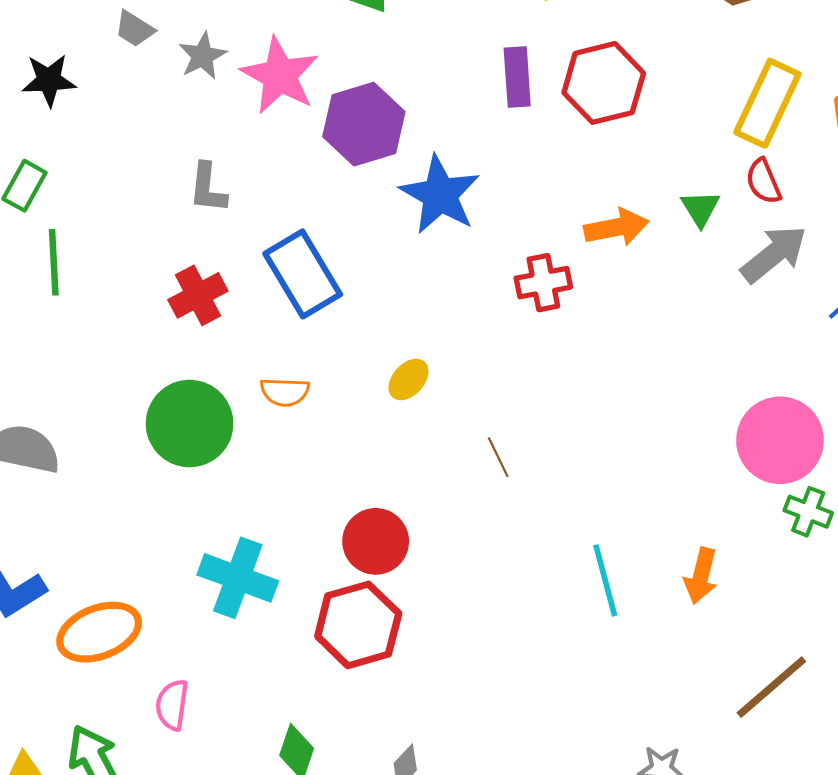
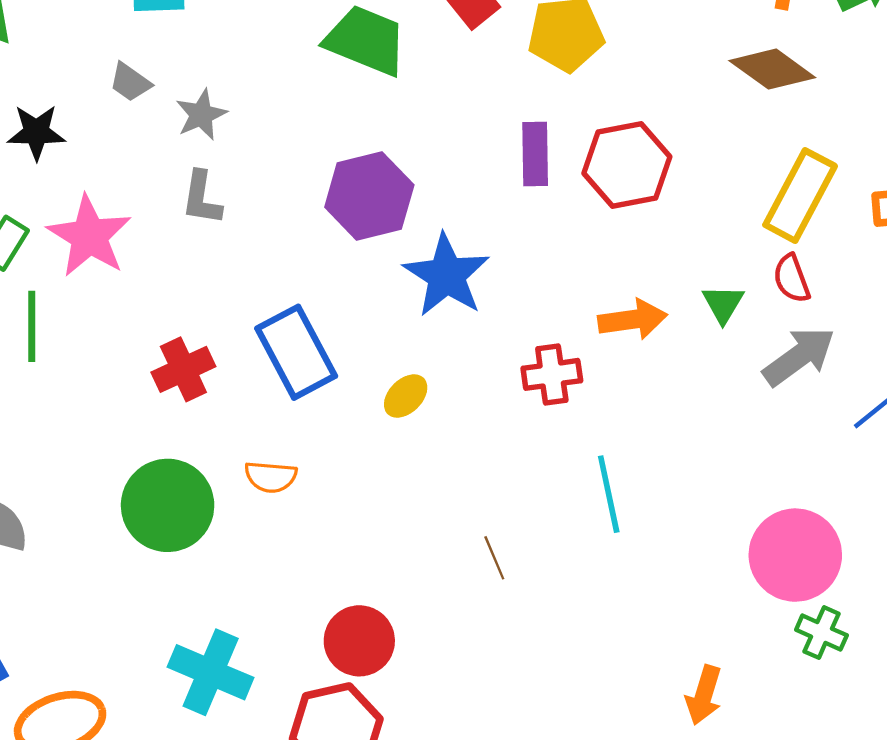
pink star: (280, 75) -> (89, 236), moved
gray L-shape: (208, 188) -> (202, 198), moved
yellow ellipse: (408, 379) -> (406, 396), moved
cyan line: (605, 580) -> (609, 494), moved

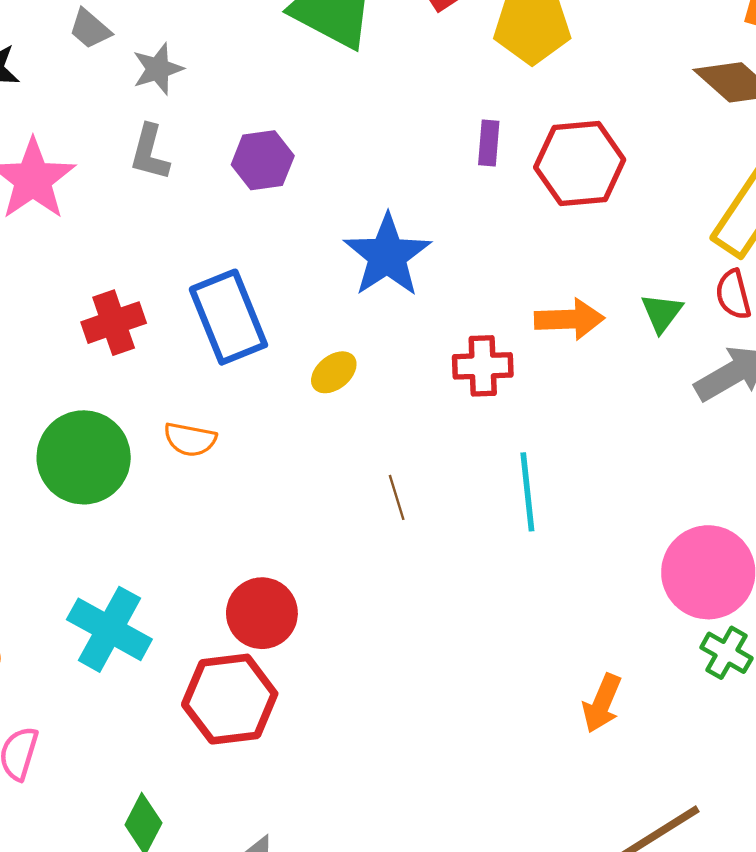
purple rectangle: (535, 154) -> (489, 143), size x0.7
purple hexagon: (369, 196) -> (263, 160), moved, size x0.7
brown line: (494, 558) -> (397, 497), moved

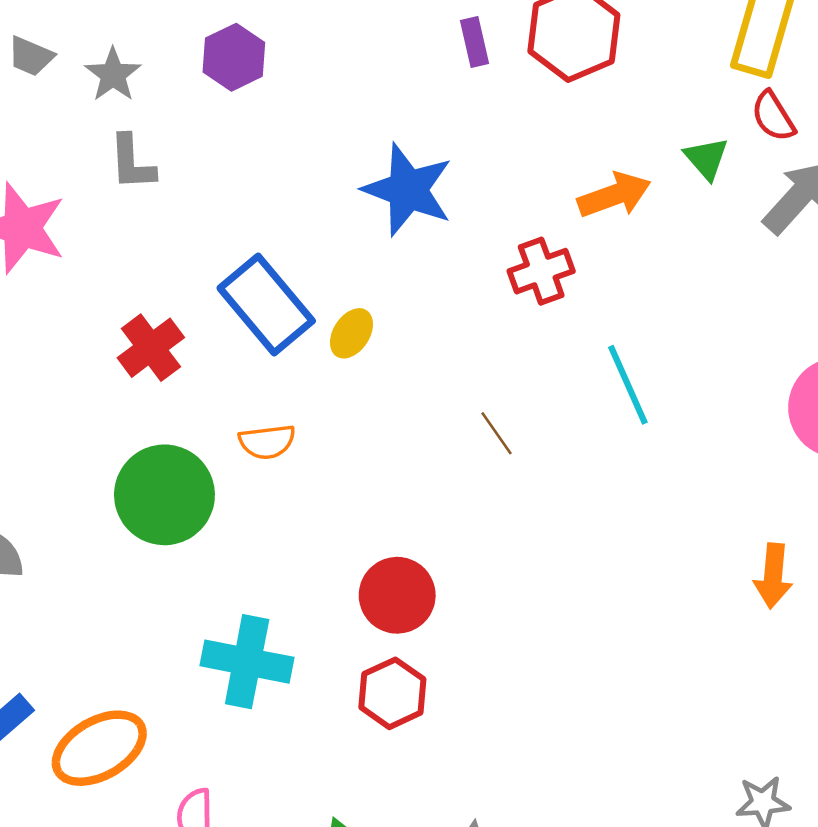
purple hexagon: (263, 160) -> (234, 57), moved
yellow ellipse: (334, 372) -> (351, 333), moved
red hexagon: (230, 699) -> (392, 693), size x0.7

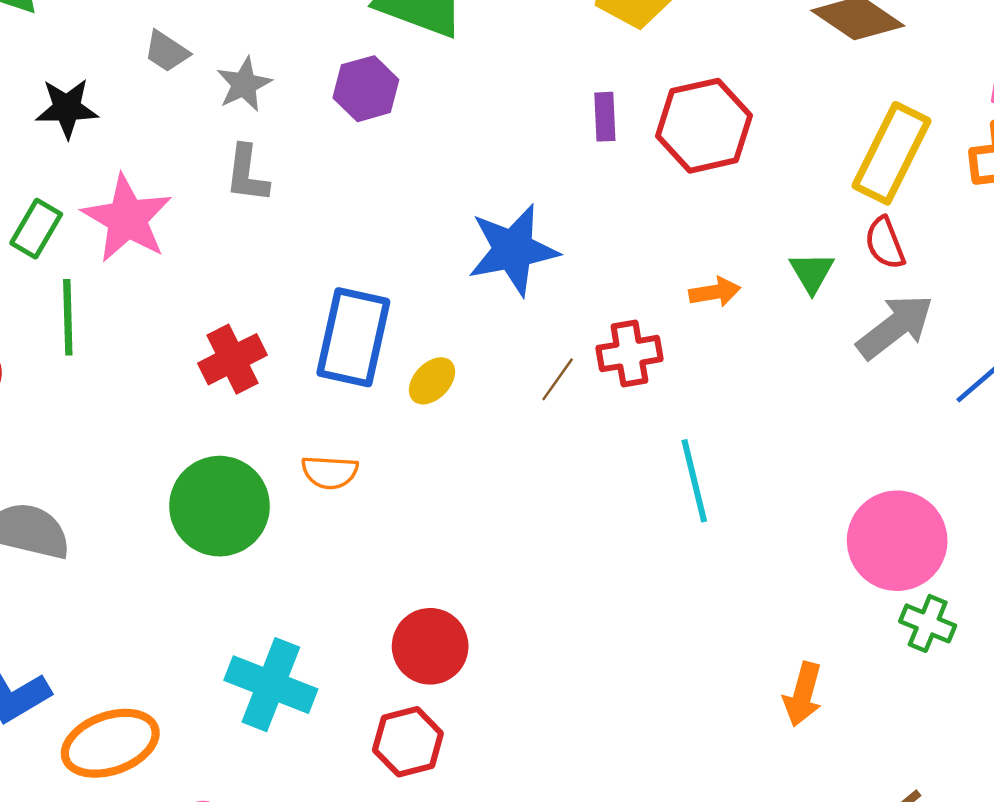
blue star: (408, 190) -> (513, 250), turned 30
orange arrow: (614, 195) -> (715, 292), size x0.7
blue rectangle: (266, 304) -> (353, 337), turned 42
brown line: (497, 433) -> (558, 379), moved, turned 60

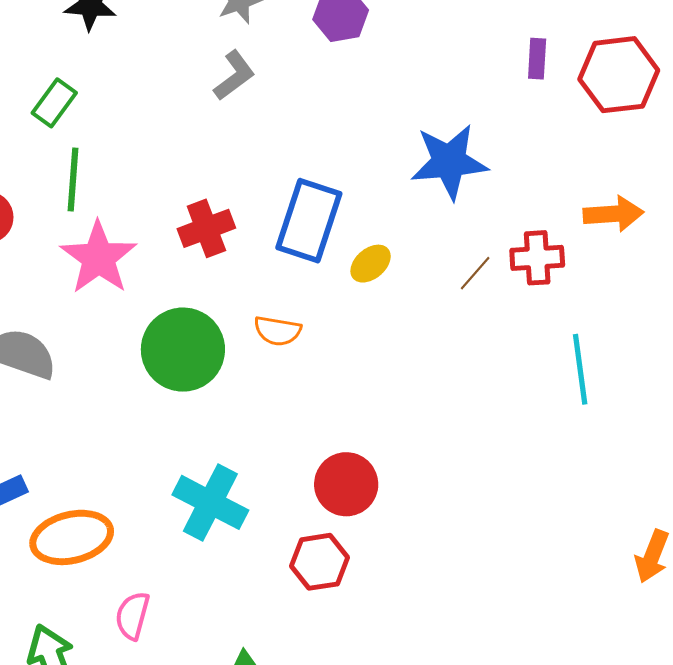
gray L-shape: (247, 174) -> (234, 76), turned -140
pink star: (127, 219) -> (99, 258), moved
orange arrow: (715, 292) -> (613, 214), size x1.4

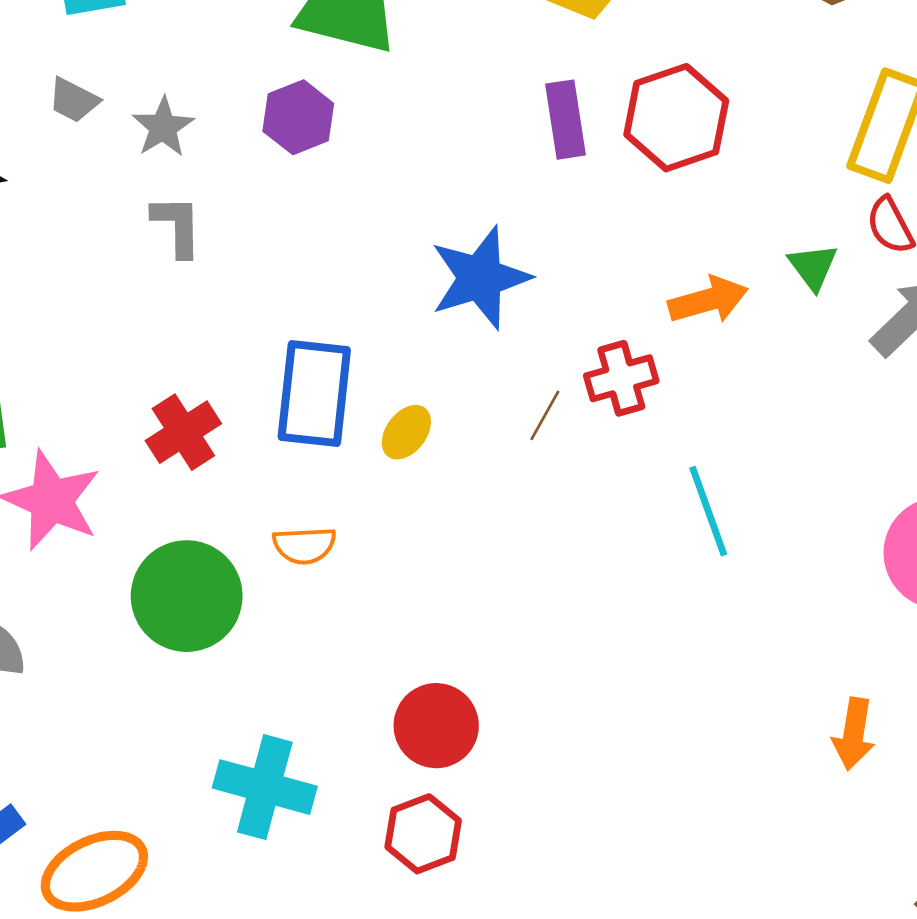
purple rectangle: (537, 59) -> (566, 120), size x1.4
gray L-shape: (234, 76) -> (177, 226), turned -42

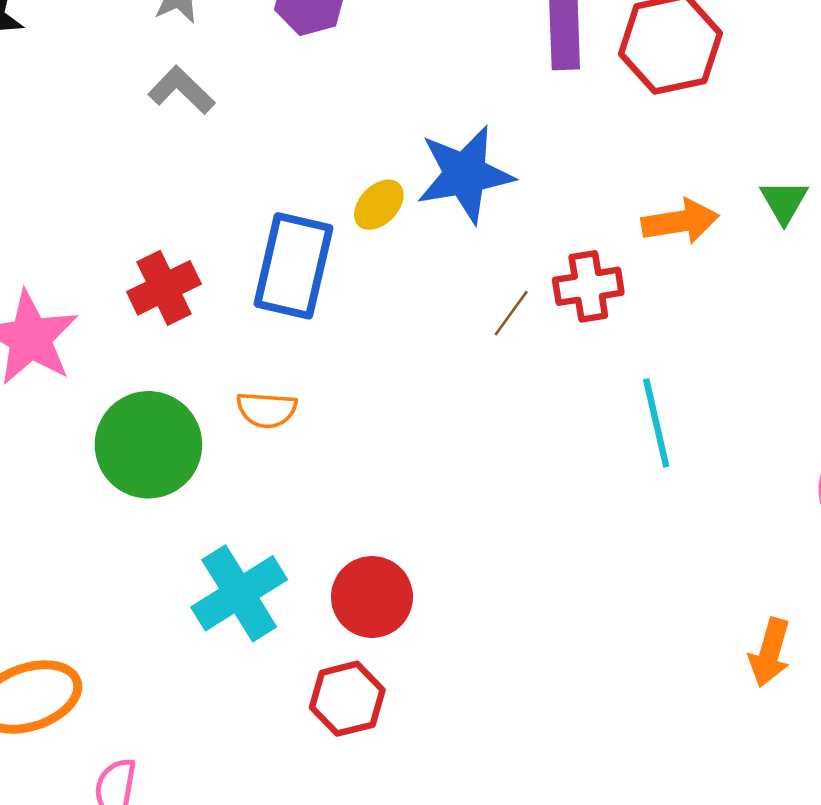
gray L-shape: (177, 226) -> (181, 90), turned -52
yellow ellipse: (406, 432) -> (379, 205), moved
cyan cross: (265, 787) -> (239, 593), moved, turned 36

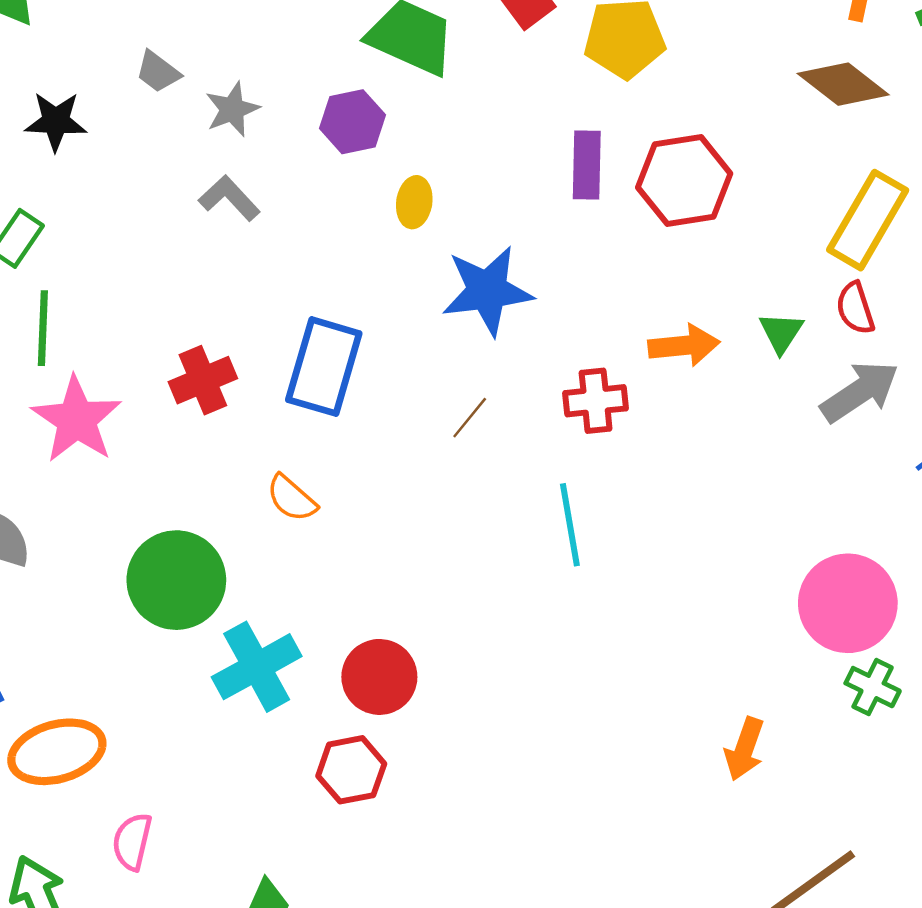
yellow ellipse: (379, 205) -> (414, 202), moved, turned -39
brown line: (511, 313) -> (470, 418), moved
orange semicircle: (267, 410) -> (292, 498), turned 34
cyan line: (656, 423) -> (570, 525), moved
green circle: (148, 445) -> (176, 580), moved

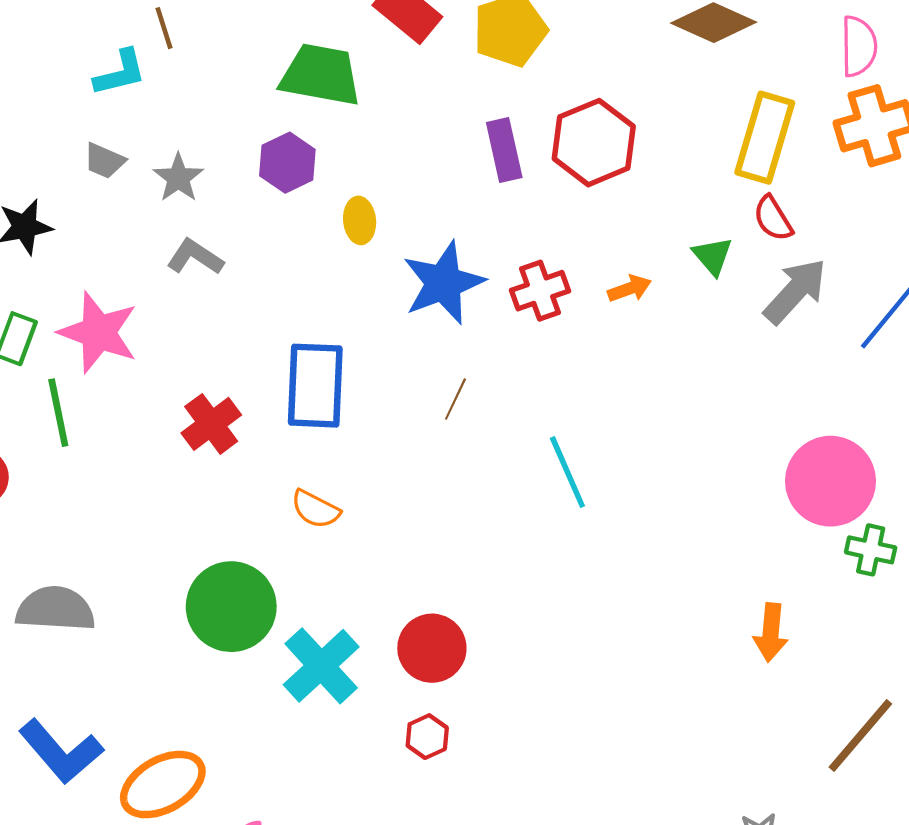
orange arrow: (684, 345) -> (629, 289), size x0.7
red cross: (596, 401) -> (540, 291), moved
pink star: (77, 420) -> (98, 332), moved
red hexagon: (351, 770) -> (427, 737), size x0.7

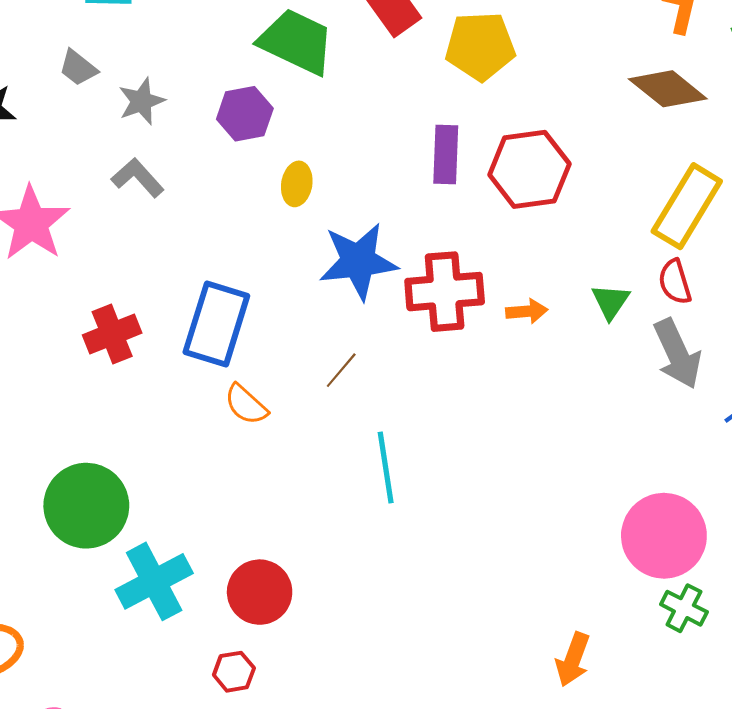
red cross: (540, 291) -> (445, 292), size x1.4
gray arrow: (795, 291) -> (677, 354), turned 98
cyan line: (567, 472) -> (386, 467), moved
orange semicircle: (315, 509) -> (246, 405), moved

